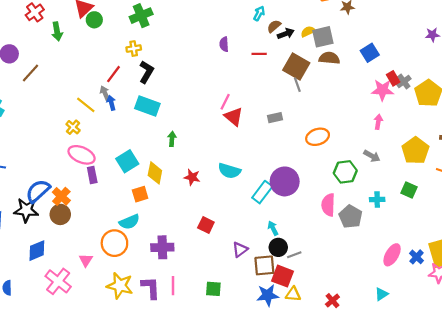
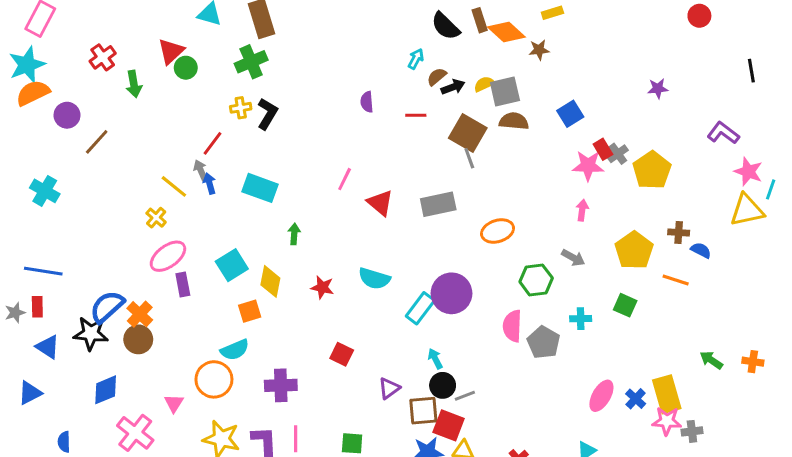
black L-shape: (146, 72) -> (267, 114), moved
pink line: (225, 102) -> (345, 179), moved
gray rectangle: (275, 118) -> (438, 204), size x1.6
pink ellipse: (82, 155) -> (168, 256), turned -60

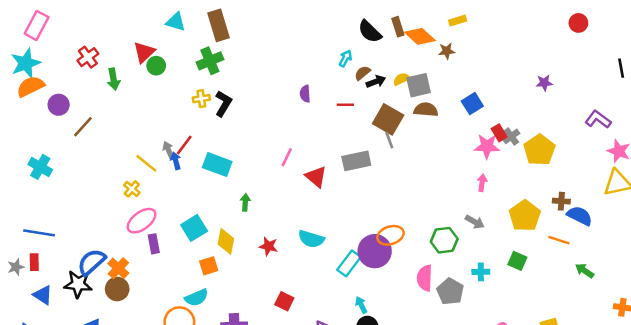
red line: (212, 143) -> (184, 145), moved
gray rectangle: (438, 204) -> (356, 161), moved
orange ellipse: (498, 231) -> (390, 235), moved
blue semicircle: (701, 250) -> (580, 216), size x1.5
green arrow: (711, 360) -> (585, 271), moved

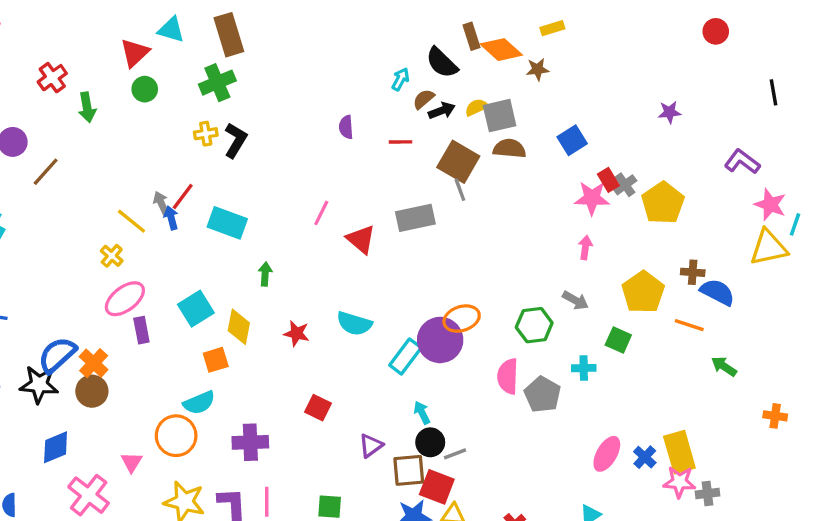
black semicircle: (370, 32) -> (442, 63), moved
red triangle: (144, 52) -> (135, 53), moved
green square: (517, 261) -> (618, 340), moved

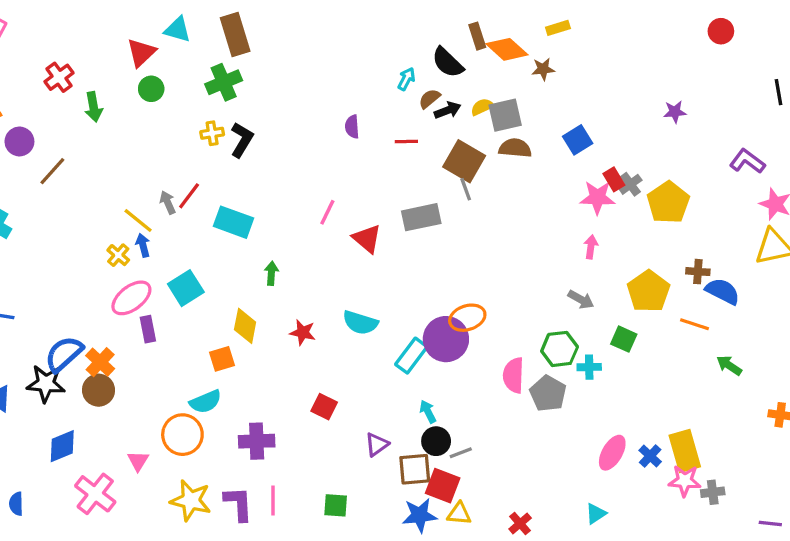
blue arrow: (171, 218) -> (143, 245), moved
cyan square: (196, 309) -> (186, 288), moved
green hexagon: (534, 325) -> (560, 349), moved

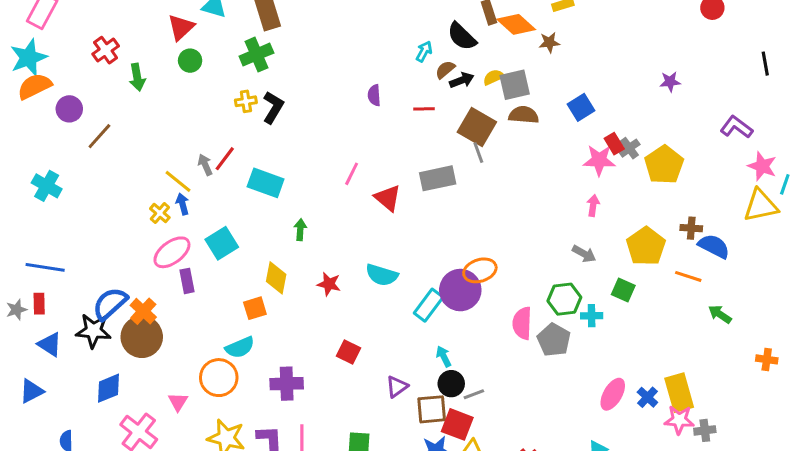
brown circle: (98, 390) -> (142, 337), size x1.4

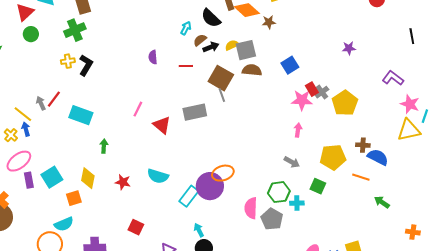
cyan square: (222, 243) -> (52, 177), moved
yellow pentagon: (646, 246) -> (333, 157), turned 30

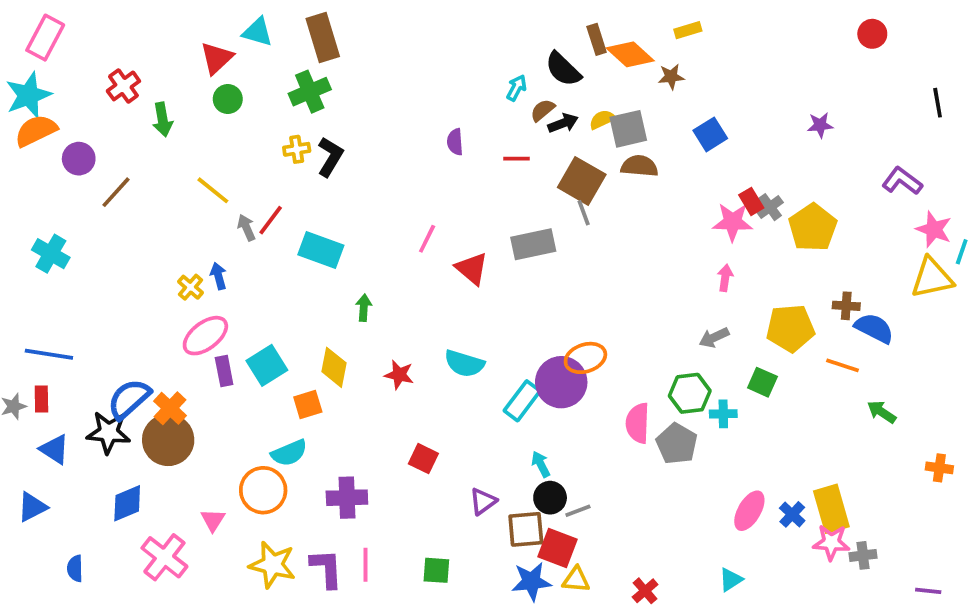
blue square: (290, 65) -> (710, 134), moved
yellow line: (23, 114) -> (213, 190), moved
gray arrow: (292, 162) -> (714, 337), turned 126

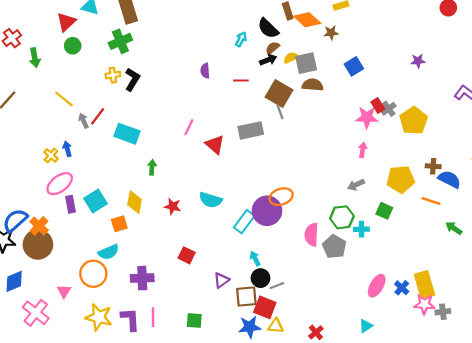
brown semicircle: (543, 110) -> (272, 48), moved

